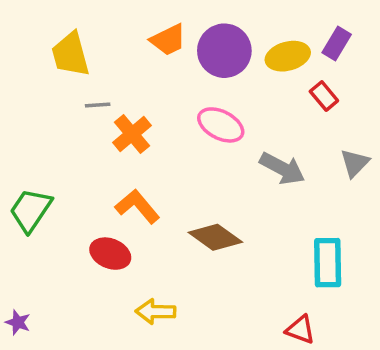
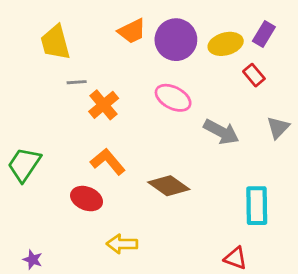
purple star: (18, 322) -> (33, 260), moved

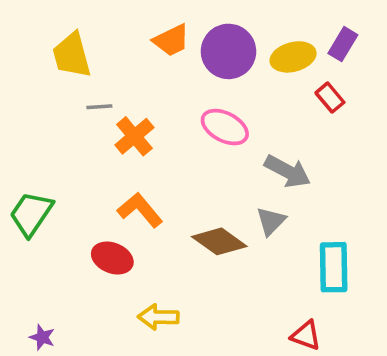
gray triangle: (278, 128) -> (271, 221), moved

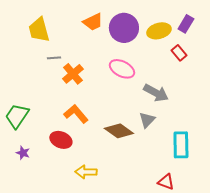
purple star: (42, 337) -> (23, 153), moved

